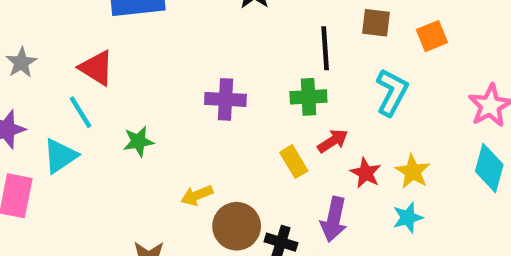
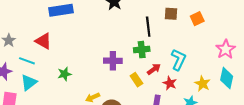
cyan L-shape: (392, 92) -> (178, 60), moved
purple cross: (225, 99) -> (113, 61), moved
cyan line: (80, 112) -> (27, 61), moved, turned -35
yellow star: (413, 171) -> (202, 84), moved

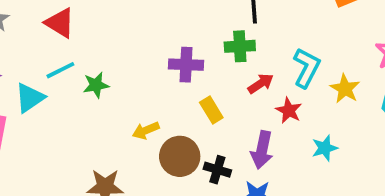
cyan line: (27, 61) -> (60, 70), moved, turned -49
yellow rectangle: (136, 80) -> (211, 110), moved
yellow star: (202, 84) -> (345, 89), moved

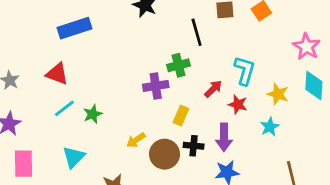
green cross: (240, 46) -> (179, 65), moved
yellow star: (345, 89) -> (278, 94), moved
cyan triangle: (30, 98) -> (74, 157), moved
yellow rectangle: (211, 110) -> (181, 116), turned 66
black cross: (217, 170) -> (194, 146), moved

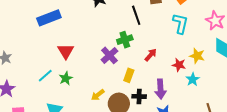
cyan L-shape: (245, 71) -> (180, 23), moved
red triangle: (57, 74) -> (66, 51), moved, turned 42
purple cross: (156, 86) -> (109, 55), turned -30
red star: (238, 104) -> (179, 65), moved

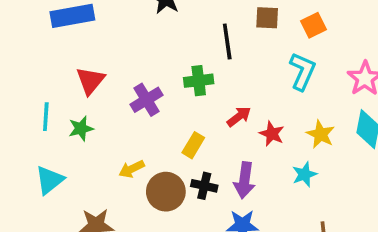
purple cross: (109, 55) -> (146, 100), moved
red star: (179, 65) -> (272, 134), moved
cyan line: (45, 76) -> (46, 117), turned -56

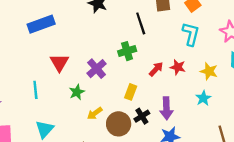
green star: (81, 129) -> (77, 92), moved
red star: (272, 134) -> (178, 67), moved
black cross: (204, 186) -> (142, 116), turned -35

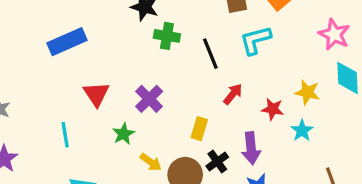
black line: (141, 23) -> (210, 54), moved
cyan L-shape: (191, 34) -> (255, 40), moved, turned -115
green cross: (127, 51) -> (167, 36), moved, turned 30
red star: (178, 67) -> (273, 109), moved
yellow arrow: (95, 113) -> (151, 162), turned -105

